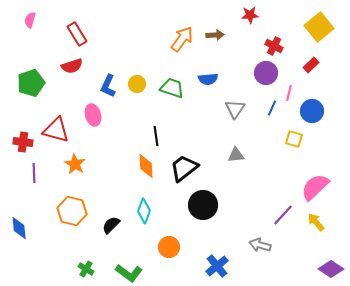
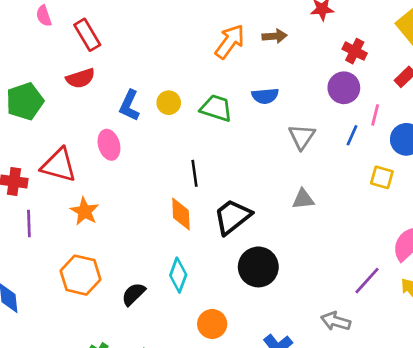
pink semicircle: (30, 20) -> (44, 16), moved, turned -35

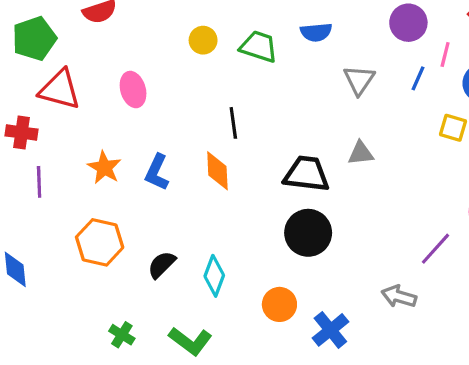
blue L-shape: (129, 105) -> (157, 172), moved
red triangle: (59, 165) -> (60, 90), moved
black trapezoid: (233, 217) -> (307, 174), moved, turned 45
cyan diamond: (178, 275) -> (214, 276), moved
orange circle: (212, 324) -> (279, 304), moved

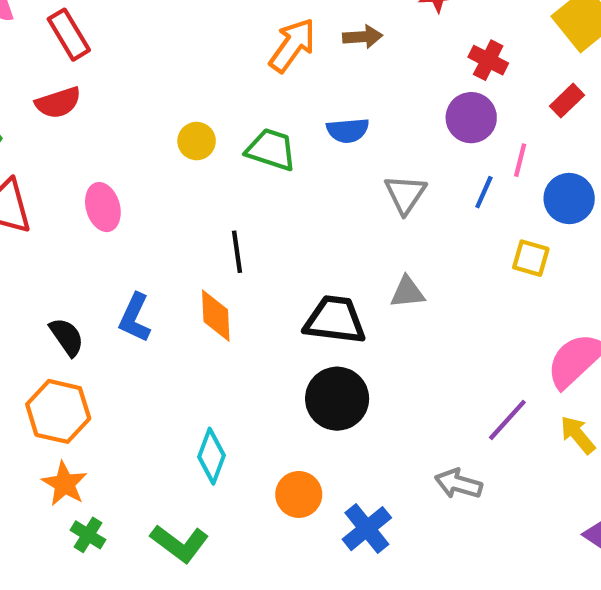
orange star: (104, 168) -> (65, 484), moved
black semicircle: (162, 265) -> (67, 337), moved, turned 100

